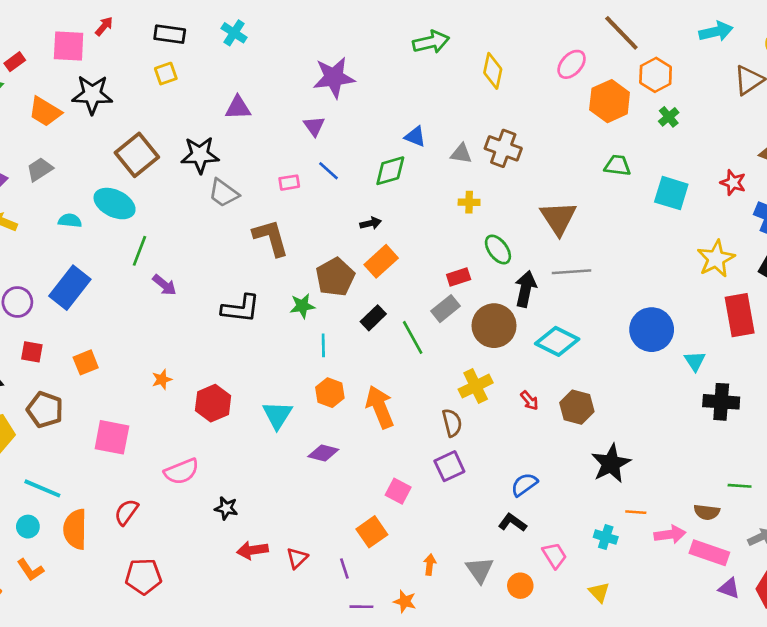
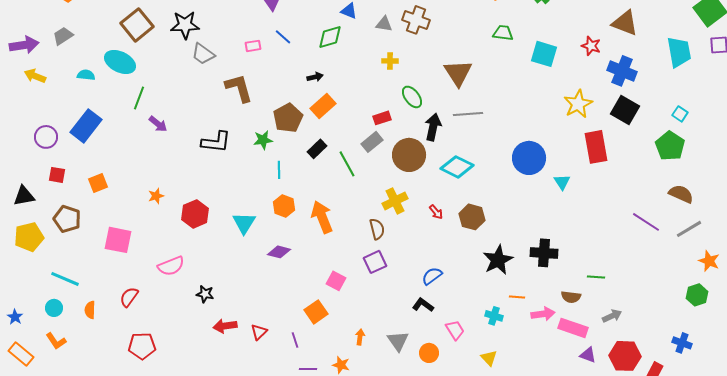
black cross: (721, 402) -> (544, 253), moved
orange semicircle: (75, 529) -> (90, 310), size x0.6

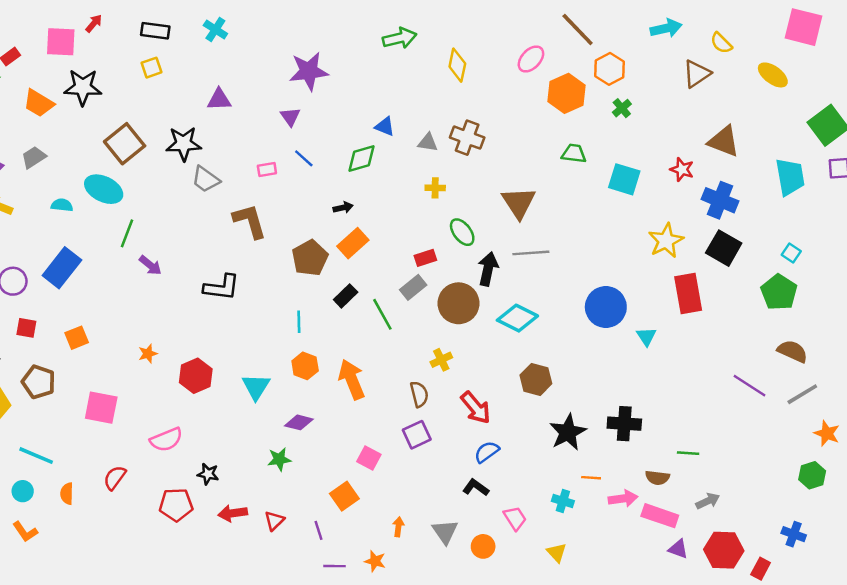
green star: (263, 140) -> (279, 459), moved
yellow cross: (395, 201) -> (441, 360), size x0.7
red arrow: (436, 212) -> (476, 408), moved, size x1.8
red pentagon: (142, 346) -> (176, 505), moved

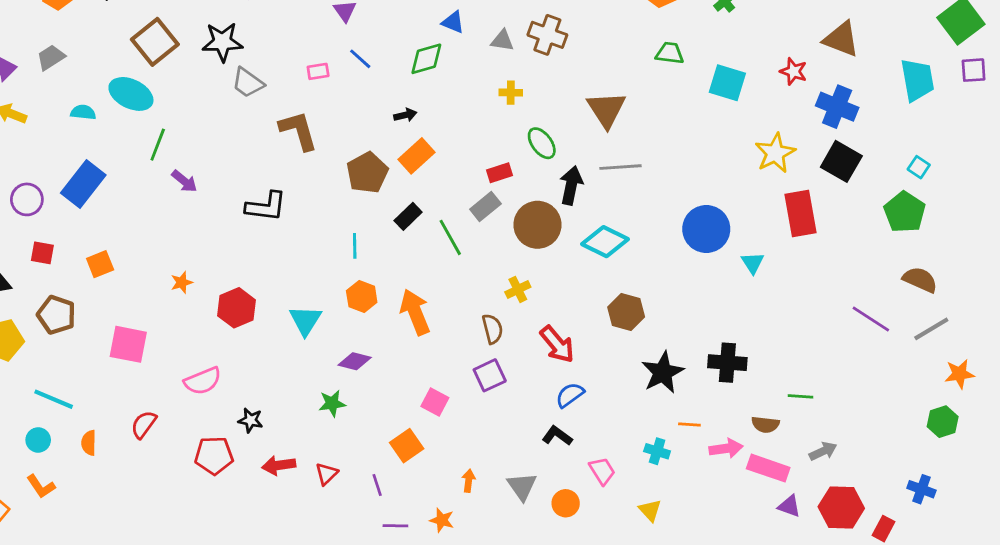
orange star: (827, 433) -> (959, 374), turned -30

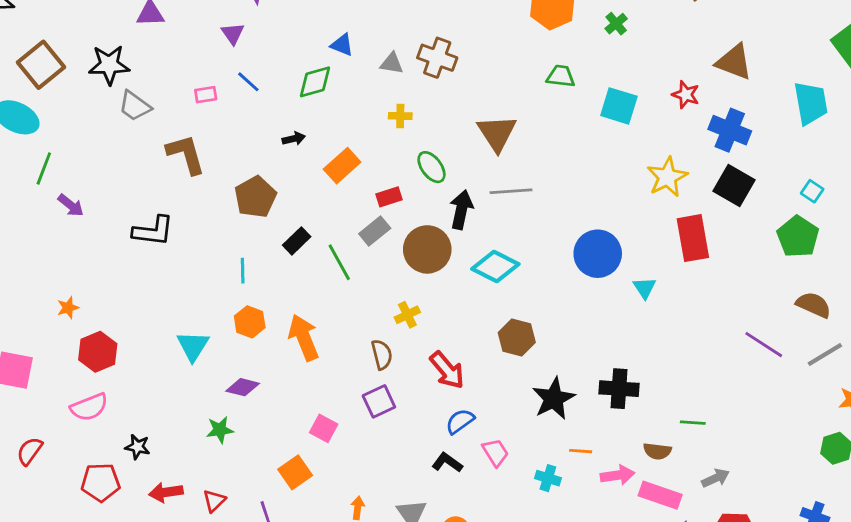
orange rectangle: (417, 156) -> (342, 166), moved
red hexagon: (236, 308) -> (98, 352), moved
pink trapezoid: (602, 471) -> (495, 453), moved

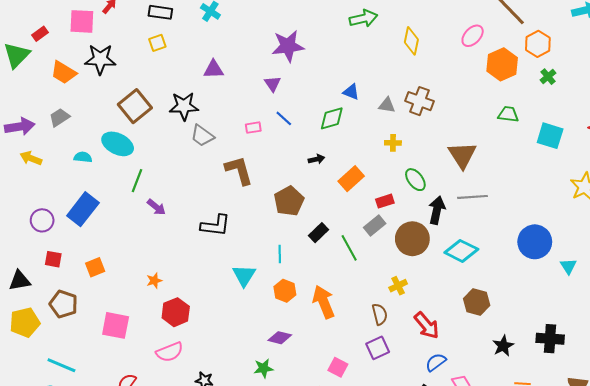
cyan triangle: (193, 346) -> (244, 275), moved
black star: (554, 399) -> (503, 346), size x0.7

